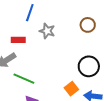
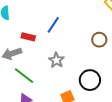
blue line: (30, 13) -> (53, 25), moved
gray star: (47, 31) -> (56, 60), moved

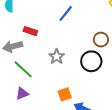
blue line: (53, 25) -> (66, 13), moved
black circle: (90, 80) -> (91, 61), moved

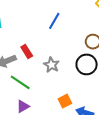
red rectangle: (30, 31) -> (27, 51), moved, turned 48

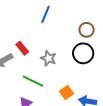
green line: (20, 82) -> (33, 81), moved

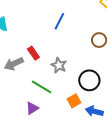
black circle: (83, 53) -> (89, 80), moved

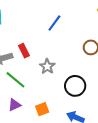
green line: (42, 87) -> (15, 80), moved
orange square: (74, 101) -> (42, 109), moved

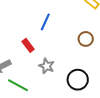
red rectangle: (24, 51) -> (28, 45), moved

